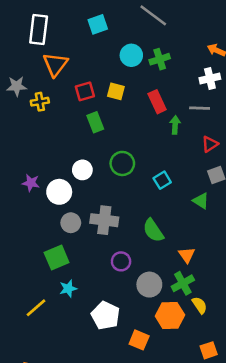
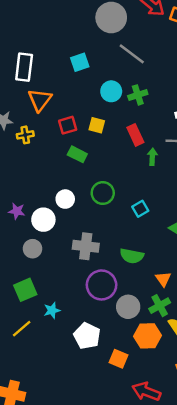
green rectangle: (95, 122) -> (77, 154), turned -42
gray circle: (71, 223) -> (33, 249), moved
green semicircle: (153, 230) -> (132, 256), turned -45
green square: (57, 258) -> (25, 290), moved
purple circle: (121, 261) -> (102, 285), size x1.6

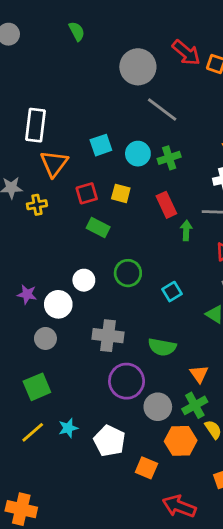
cyan square: (80, 62) -> (101, 145), moved
cyan star: (52, 310) -> (68, 428), moved

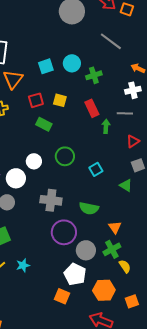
gray line: (162, 110) -> (111, 41), moved
cyan circle: (138, 154) -> (72, 63), moved
white pentagon: (109, 441) -> (75, 274), moved
orange hexagon: (181, 441) -> (104, 290), moved
orange square: (146, 468) -> (62, 296), moved

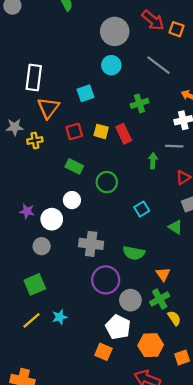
cyan circle: (72, 63) -> (111, 65), moved
red rectangle: (92, 108) -> (124, 134), moved
green rectangle: (44, 124) -> (74, 166), moved
green circle: (65, 156) -> (107, 182), moved

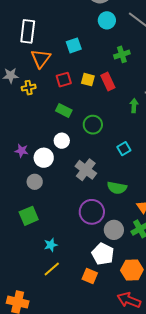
cyan circle: (111, 65) -> (107, 20), moved
gray cross: (91, 244) -> (86, 170), moved, turned 30
yellow line: (31, 320) -> (52, 269), moved

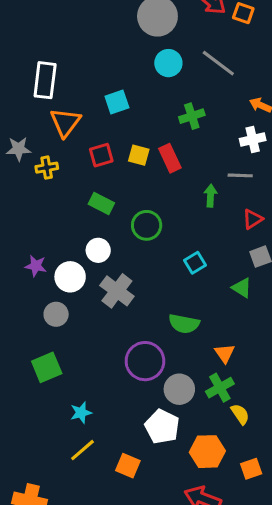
gray cross: (86, 170) -> (117, 291), moved
orange square: (90, 276) -> (128, 466), moved

